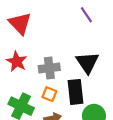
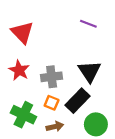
purple line: (86, 15) -> (88, 24), turned -35
black rectangle: (75, 92) -> (77, 101), turned 50

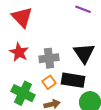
black rectangle: (77, 101) -> (73, 80), turned 55
orange square: (52, 103) -> (49, 82), turned 32

